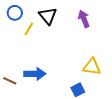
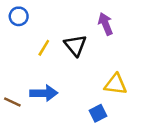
black triangle: (48, 16) -> (75, 45), moved
yellow line: (29, 29) -> (44, 48), moved

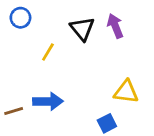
black triangle: (75, 45) -> (82, 29), moved
brown line: (12, 102) -> (14, 111), turned -42

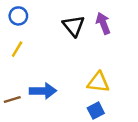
yellow line: (48, 52) -> (17, 49), moved
yellow triangle: (126, 92) -> (98, 82), moved

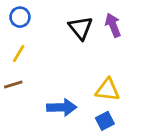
blue arrow: (43, 91) -> (62, 107), moved
brown line: (12, 100) -> (13, 84), moved

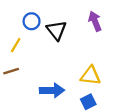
blue circle: (20, 17) -> (32, 21), moved
black triangle: (81, 28) -> (56, 30), moved

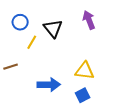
blue circle: (32, 21) -> (20, 22), moved
yellow line: (16, 45) -> (32, 42), moved

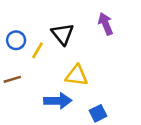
blue circle: (20, 22) -> (16, 40), moved
yellow triangle: (85, 71) -> (77, 76), moved

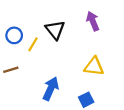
yellow triangle: (77, 76) -> (94, 66), moved
blue arrow: (58, 101) -> (51, 89), turned -65

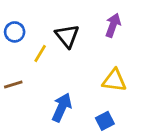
purple arrow: (93, 21) -> (113, 25), turned 42
blue circle: (14, 35) -> (15, 32), moved

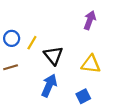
blue circle: (15, 32) -> (12, 38), moved
black triangle: (67, 36) -> (53, 56), moved

